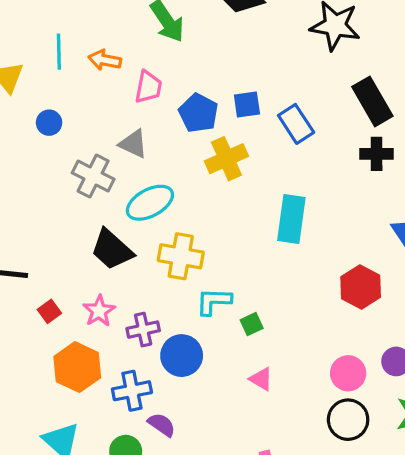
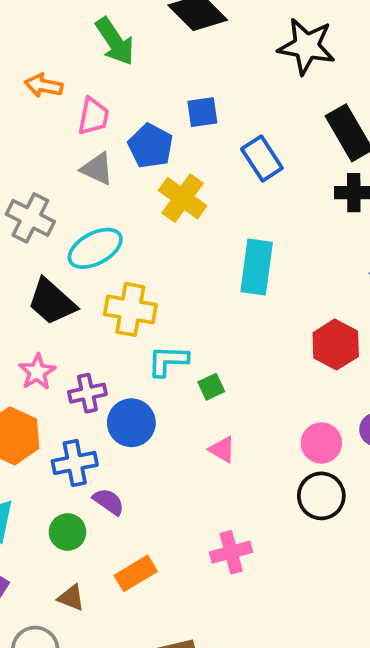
blue square: (247, 104) -> (202, 112), moved
gray triangle: (133, 144) -> (97, 169), moved
yellow cross: (226, 159) -> (183, 198), turned -30

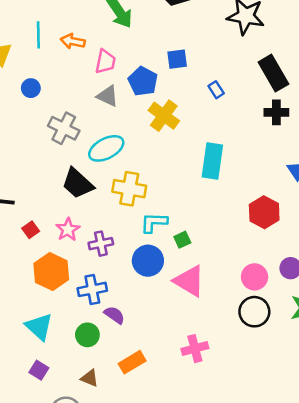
blue rectangle: (262, 158) -> (216, 90), size x0.6
blue circle: (131, 423) -> (148, 261), moved
pink triangle: (222, 450) -> (189, 281), size x1.8

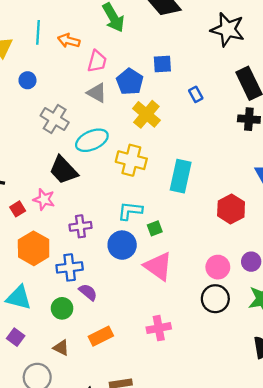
cyan rectangle: (212, 161) -> (181, 176), moved
yellow cross: (129, 189) -> (131, 160), moved
pink star: (68, 230) -> (44, 199), moved, turned -30
cyan triangle: (39, 327) -> (19, 298), turned -32

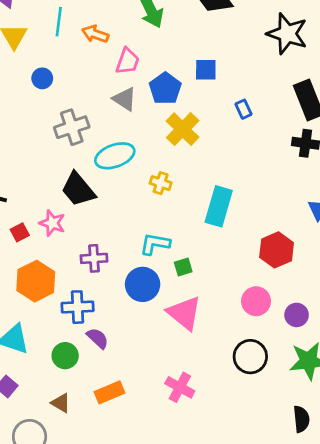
gray cross: (55, 119) -> (72, 127), turned 36
yellow cross: (131, 160) -> (161, 183), size x0.6
pink circle: (218, 267) -> (256, 301), moved
pink cross: (159, 328) -> (180, 387), turned 35

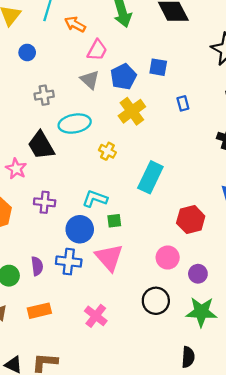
gray cross: (72, 127) -> (44, 95), size x0.7
blue cross: (78, 307) -> (69, 262), moved
purple semicircle: (98, 338) -> (37, 266), turned 30

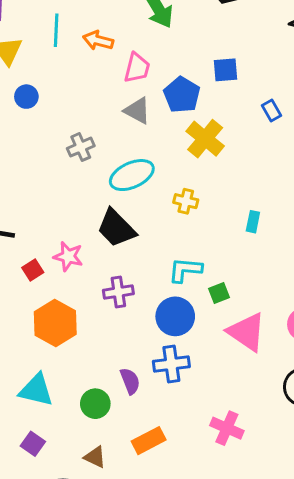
blue circle: (27, 52) -> (26, 97), moved
black trapezoid: (41, 145) -> (116, 228), moved
cyan rectangle: (150, 177) -> (253, 222), size x0.5
pink triangle: (109, 257) -> (247, 332), moved

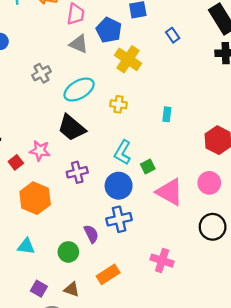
cyan L-shape: (185, 270) -> (123, 152), turned -60
cyan triangle: (36, 390) -> (26, 246), size x0.7
purple square: (33, 444) -> (39, 289), moved

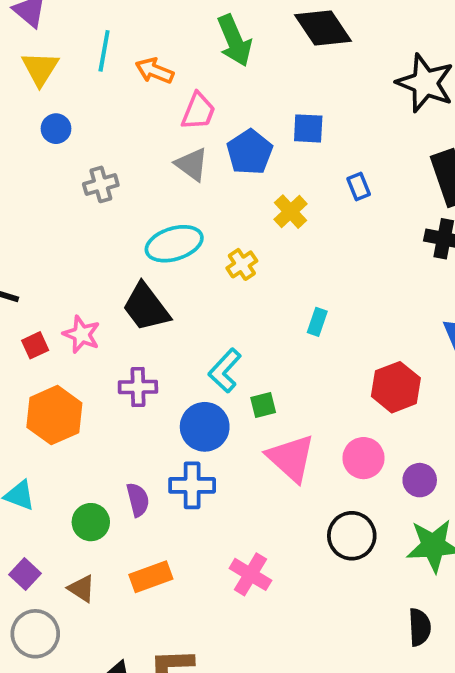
yellow cross: (128, 59) -> (290, 212), moved, size x0.7
gray cross: (41, 73) -> (101, 184), moved
yellow cross: (119, 104) -> (242, 264), moved, turned 35

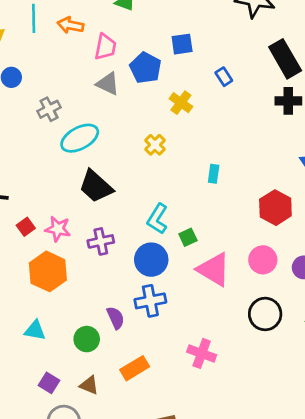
cyan ellipse: (174, 244) -> (80, 138), moved
pink star: (82, 334) -> (58, 229), moved

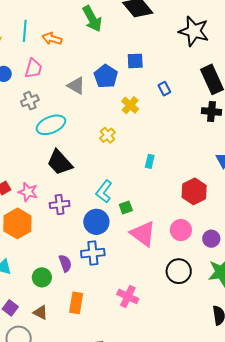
pink trapezoid: (105, 47) -> (33, 69), moved
orange rectangle: (135, 368) -> (76, 303), turned -55

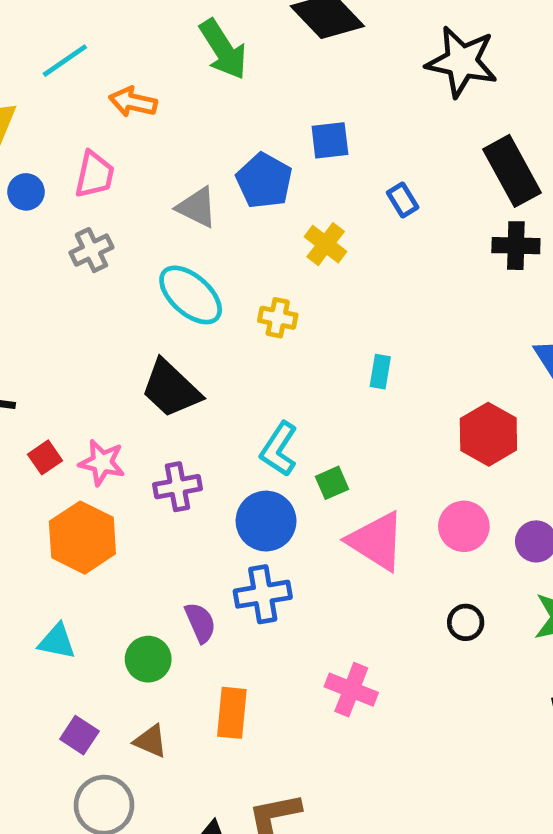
cyan line: (25, 31) -> (65, 61), moved, turned 55
cyan ellipse: (51, 125) -> (191, 295), moved, turned 68
yellow cross: (107, 135) -> (278, 318), turned -35
black circle: (179, 271) -> (466, 622), size x0.6

